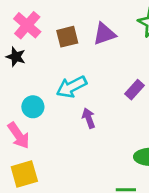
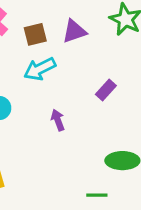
cyan arrow: (72, 87) -> (40, 69), moved

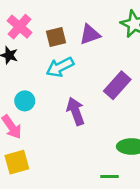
purple rectangle: (106, 90) -> (117, 85), size x1.5
purple arrow: (58, 120) -> (76, 111), size x1.5

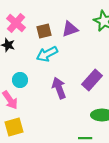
purple rectangle: (117, 85) -> (92, 80), moved

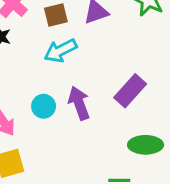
cyan circle: (20, 80) -> (44, 106), moved

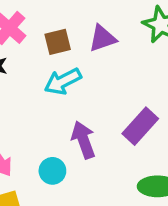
cyan circle: (44, 106) -> (52, 171), moved

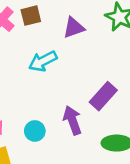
brown square: (58, 42) -> (31, 16), moved
purple arrow: (83, 140) -> (72, 120), moved

